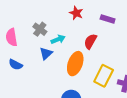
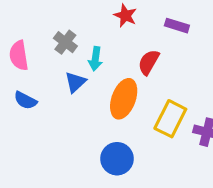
cyan arrow: (58, 39) -> (95, 59), turned 120

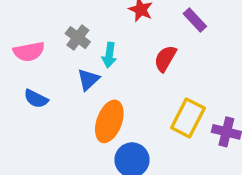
purple rectangle: (177, 26) -> (195, 20), turned 30
pink semicircle: (19, 55) -> (29, 52), turned -92
orange ellipse: (124, 99) -> (109, 121), moved

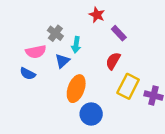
purple rectangle: (195, 20) -> (119, 33), moved
pink semicircle: (29, 52) -> (36, 52), moved
red semicircle: (165, 59) -> (113, 61), moved

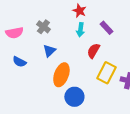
purple rectangle: (119, 33) -> (106, 28), moved
cyan arrow: (76, 45) -> (80, 30), moved
pink semicircle: (36, 52) -> (14, 33), moved

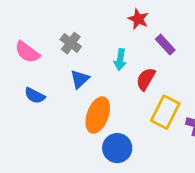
red star: (79, 11) -> (138, 19), moved
cyan arrow: (80, 30) -> (120, 60), moved
pink semicircle: (14, 33) -> (27, 52), turned 48

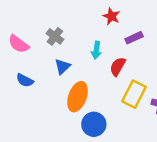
purple rectangle: (165, 45) -> (134, 38), turned -72

